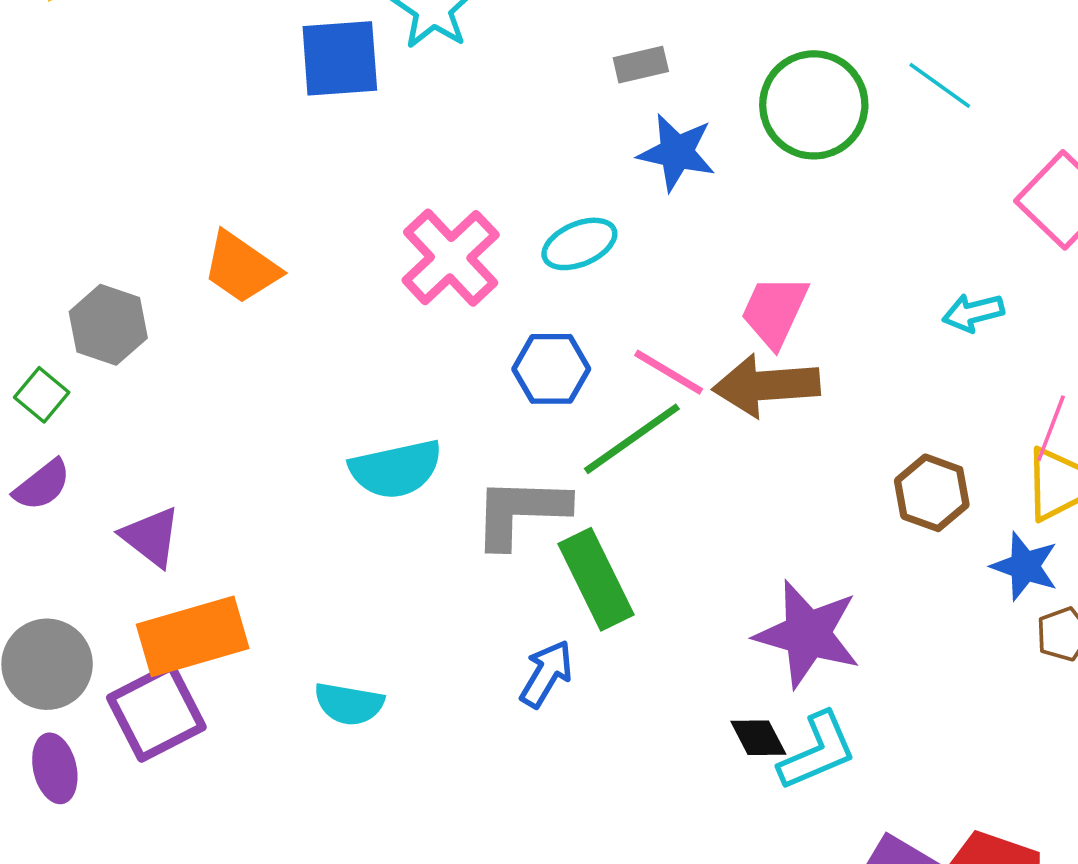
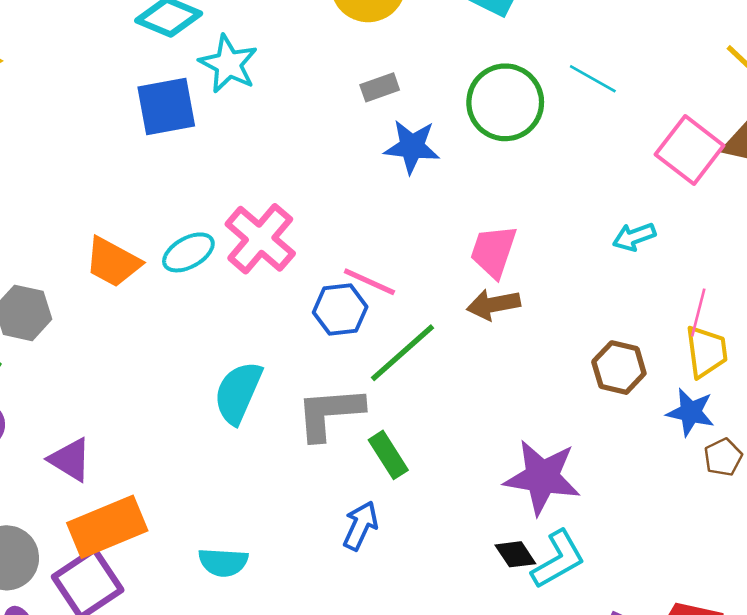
cyan ellipse: (579, 244) -> (188, 252), moved
pink line: (669, 372) -> (369, 282), moved
brown arrow: (766, 385) -> (493, 305), size x0.7
cyan semicircle: (396, 469) -> (238, 393), turned 132
green rectangle: (596, 579) -> (388, 455), size x0.7

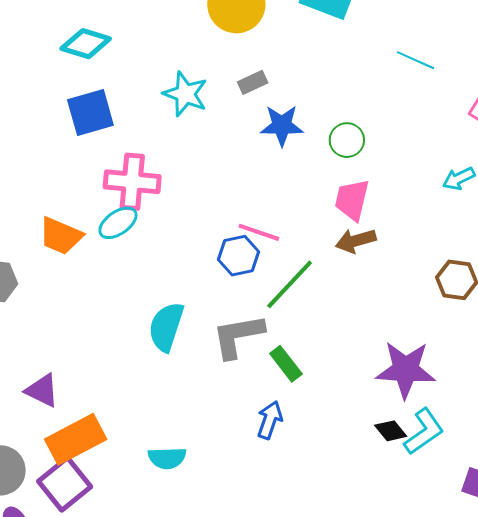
cyan star: (228, 64) -> (185, 94), moved
green circle: (505, 102) -> (347, 140), moved, size x0.6
pink cross: (260, 239) -> (132, 182), moved, turned -30

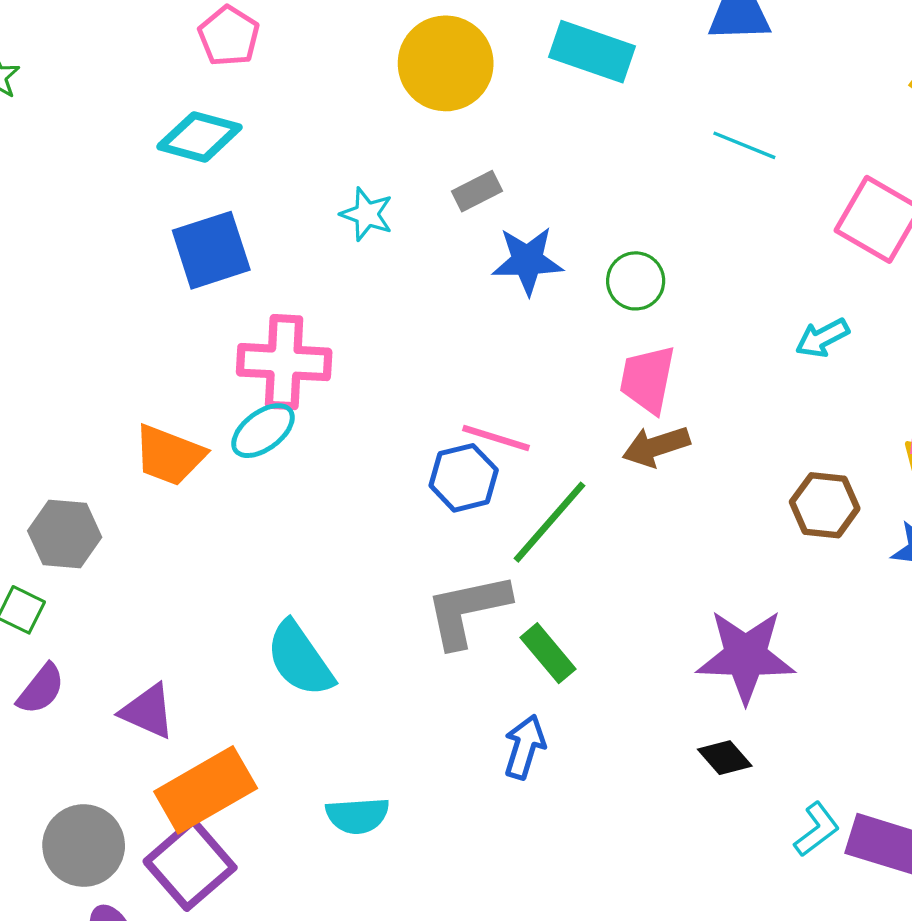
cyan star: (185, 94) -> (367, 214), size x0.7
cyan semicircle: (166, 327) -> (300, 659), moved, turned -51
cyan L-shape: (424, 432) -> (817, 829), moved, size x0.7

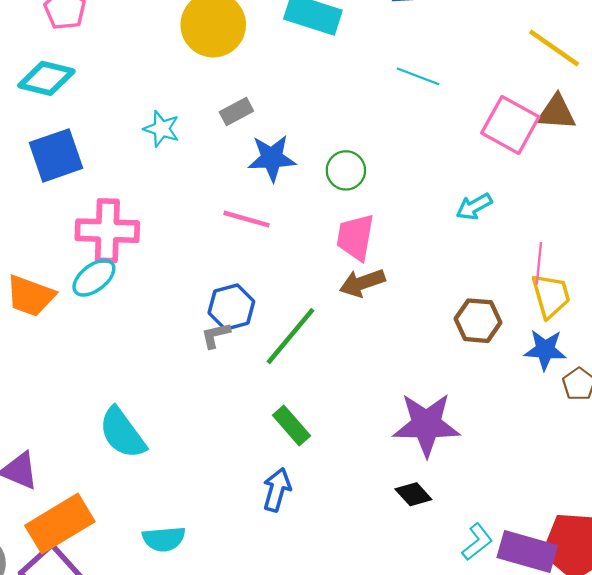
pink line: (496, 438) -> (246, 219), moved
gray L-shape: (467, 610) -> (216, 335), moved, size x0.5

